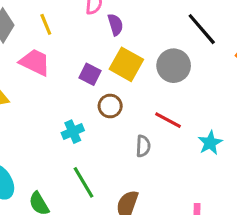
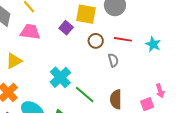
purple square: (90, 74) -> (66, 28), turned 32
brown circle: (110, 106) -> (96, 41), moved
cyan cross: (73, 132) -> (60, 77), moved, size x1.5

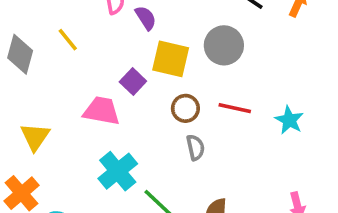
pink trapezoid: (30, 32) -> (102, 111), moved
gray semicircle: (113, 60) -> (195, 147), moved
yellow triangle: (14, 61) -> (35, 137), turned -30

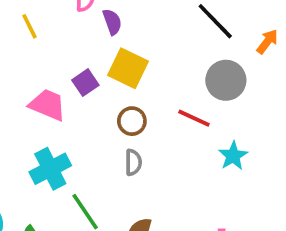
gray circle: (224, 45) -> (226, 80), moved
red line: (235, 108) -> (194, 118), moved

